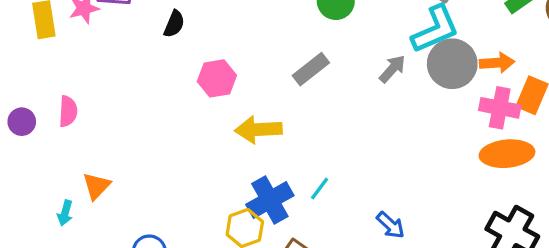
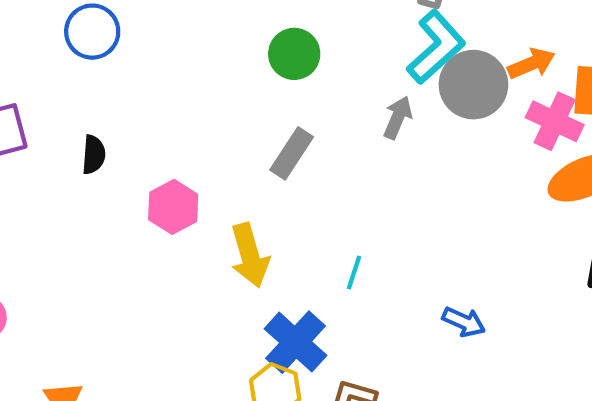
pink cross: (500, 108) -> (555, 121), turned 33
yellow arrow: (258, 130) -> (250, 255), turned -84
cyan line: (320, 189) -> (354, 273), moved

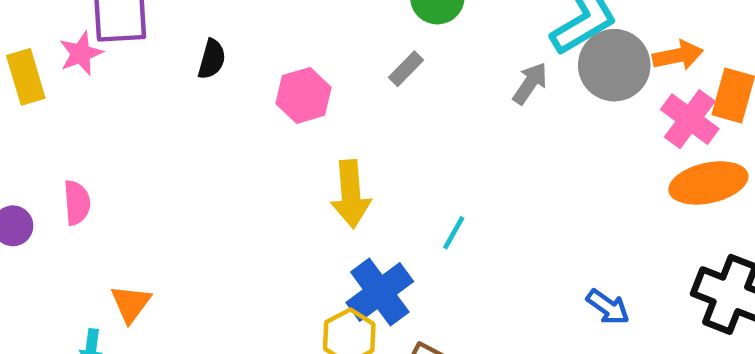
gray rectangle: (292, 153) -> (406, 69), moved, size x0.7
pink hexagon: (173, 207) -> (304, 95), moved
blue arrow: (464, 322) -> (608, 307), moved

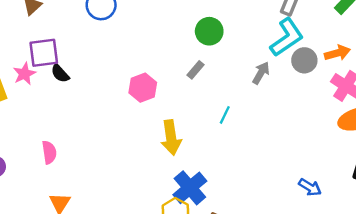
black semicircle: (212, 59) -> (60, 73), moved, turned 126
gray circle: (614, 65) -> (304, 60), size x0.7
pink semicircle: (77, 203) -> (49, 152), moved
cyan line: (454, 233) -> (225, 115), moved

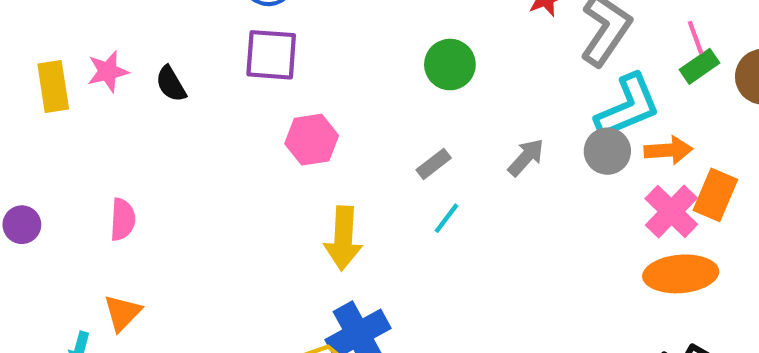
cyan L-shape: (287, 37) -> (628, 107), moved
purple square: (44, 53) -> (271, 55), moved
gray rectangle: (195, 70) -> (434, 164), moved

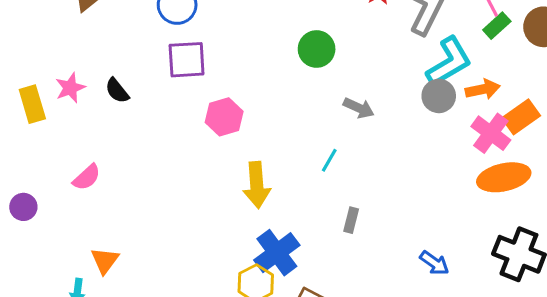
gray arrow: (526, 157) -> (359, 108), moved, turned 80
gray rectangle: (434, 164) -> (351, 220), moved, turned -30
orange rectangle: (715, 195) -> (521, 117), turned 39
pink semicircle: (123, 219) -> (87, 177), moved, turned 52

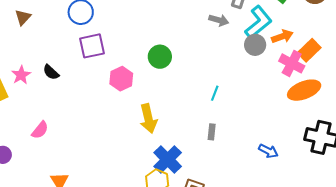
green circle: (317, 49) -> (160, 57), moved
gray arrow: (359, 108) -> (219, 20), moved
cyan line: (329, 160) -> (215, 93), moved

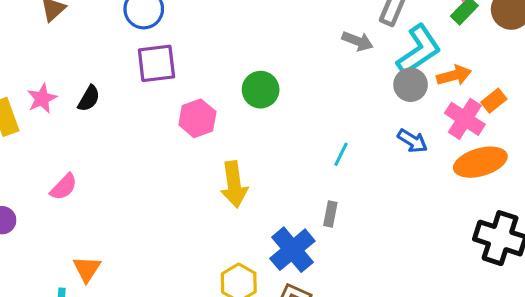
orange rectangle: (309, 50) -> (494, 101), size x0.7
black semicircle: (51, 72) -> (89, 98), turned -108
blue arrow: (268, 151) -> (412, 141), moved
blue cross: (168, 159) -> (292, 250), moved

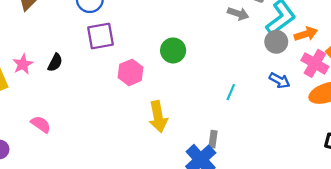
pink semicircle: (64, 187) -> (41, 124), turned -96
gray rectangle: (330, 214) -> (213, 139), moved

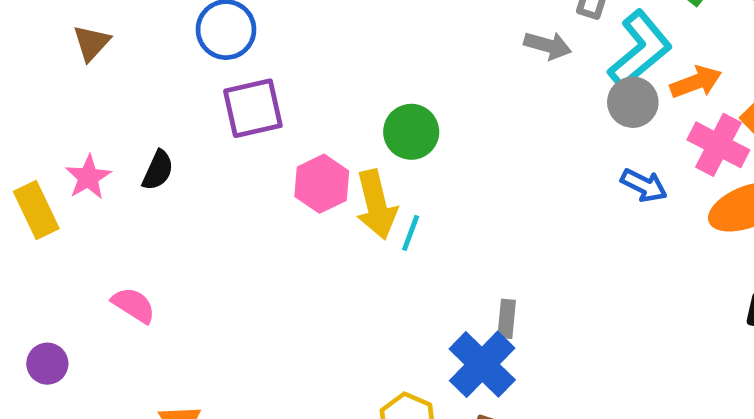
cyan line: (231, 92) -> (411, 233), moved
yellow arrow: (158, 117) -> (376, 205), moved

